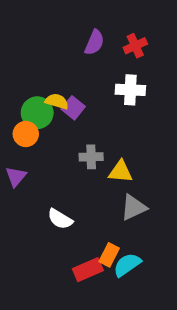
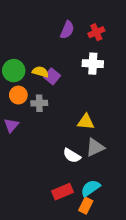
green circle: (37, 113) -> (14, 71), moved
gray cross: (91, 157) -> (39, 103), moved
white semicircle: (60, 219) -> (72, 156), moved
orange rectangle: (109, 255) -> (86, 206), moved

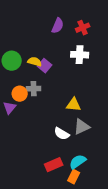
orange circle: (18, 95) -> (20, 94), moved

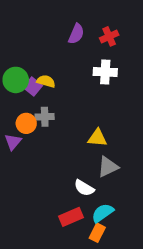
purple square: (45, 66) -> (33, 87), moved
white semicircle: (62, 134) -> (84, 188), moved

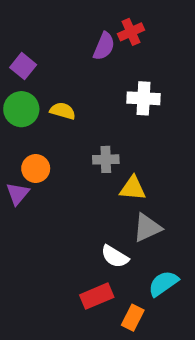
red cross: (109, 36) -> (131, 32), moved
purple square: (33, 87) -> (23, 66), moved
gray cross: (45, 117) -> (106, 159), moved
cyan semicircle: (103, 213) -> (163, 283), moved

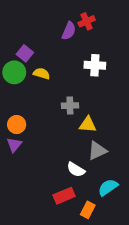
purple square: (23, 66) -> (25, 53), moved
orange circle: (36, 168) -> (17, 125), moved
purple triangle: (18, 194) -> (14, 145), moved

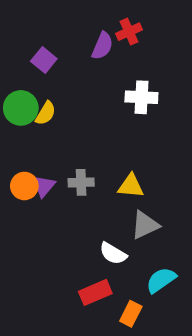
purple square: (25, 53) -> (44, 60), moved
yellow semicircle: (42, 74) -> (46, 113), moved, turned 105
gray cross: (70, 106) -> (81, 182), moved
purple triangle: (14, 145) -> (44, 186), moved

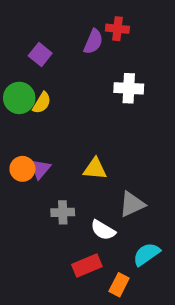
red cross: (129, 32) -> (117, 29), turned 30
gray cross: (81, 182) -> (63, 212), moved
yellow triangle: (131, 186) -> (95, 169), moved

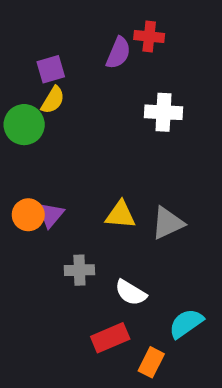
purple square: (40, 54) -> (51, 69), turned 35
yellow semicircle: (42, 103) -> (53, 100), moved
gray triangle: (132, 204) -> (168, 223), moved

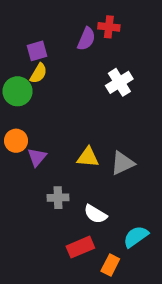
white cross: (163, 112) -> (119, 82), turned -35
orange circle: (28, 215) -> (16, 141), moved

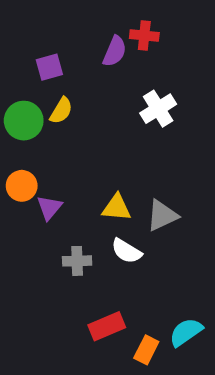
yellow semicircle: (38, 73) -> (61, 111), moved
white semicircle: (95, 214) -> (127, 251), moved
cyan semicircle: (136, 237) -> (186, 332), moved

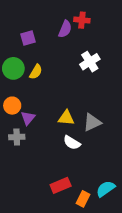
yellow semicircle: (61, 111) -> (36, 72), moved
gray cross: (77, 261) -> (17, 137), moved

